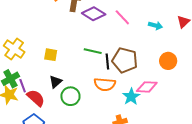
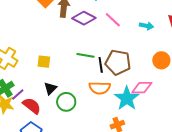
purple line: (23, 86) -> (18, 94), turned 72
cyan star: (131, 97) -> (127, 98), size x1.4

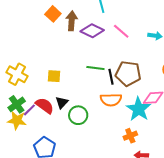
red semicircle: (32, 106) -> (45, 106), moved

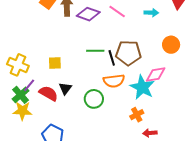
purple line: (29, 110) -> (29, 85), moved
green circle: (78, 115) -> (94, 99), moved

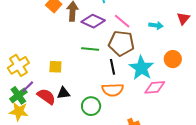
green line: (95, 51) -> (90, 49), moved
brown pentagon: (128, 53) -> (121, 43), moved
yellow cross: (18, 65) -> (18, 65), turned 30
cyan star: (142, 87) -> (141, 68), moved
black triangle: (65, 88) -> (63, 93), turned 40

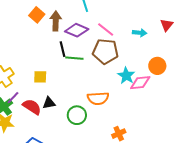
black line: (112, 67) -> (62, 49), moved
cyan star: (141, 68) -> (126, 76), size x0.7
pink diamond: (155, 87) -> (140, 83), moved

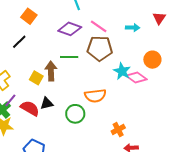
brown arrow: (56, 21) -> (51, 71), moved
black line: (62, 49) -> (19, 42), moved, turned 63
yellow square: (40, 77) -> (36, 78), turned 32
pink diamond: (140, 83) -> (136, 77), turned 45

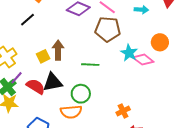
green line: (69, 57) -> (90, 65), moved
yellow square: (36, 78) -> (43, 56), turned 32
orange semicircle: (95, 96) -> (71, 112), moved
black triangle: (47, 103) -> (53, 82), size x1.5

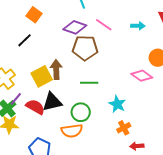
brown pentagon: (108, 29) -> (85, 48), moved
cyan star: (129, 53) -> (117, 104), moved
yellow square: (43, 56) -> (42, 76), size x1.5

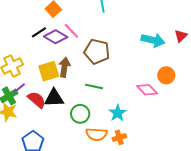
pink line: (104, 25) -> (71, 31), moved
cyan arrow: (138, 26) -> (153, 40), size x1.6
purple diamond: (75, 27) -> (56, 37), moved
orange semicircle: (72, 131) -> (96, 134), moved

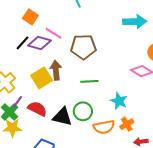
black triangle: (54, 98) -> (62, 117), moved, turned 30

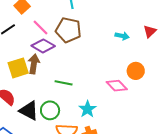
cyan arrow: (135, 22) -> (122, 36), size x0.6
purple diamond: (40, 43) -> (43, 46), moved
brown pentagon: (83, 47) -> (68, 30), moved

